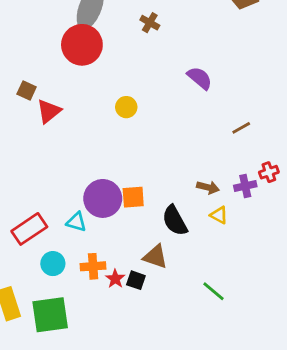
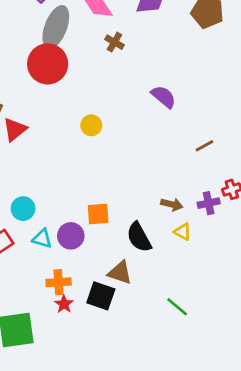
purple circle: (103, 198) -> (71, 236), moved, size x0.7
cyan circle: (53, 264) -> (23, 209), moved
red star: (115, 279) -> (64, 304), moved
black square: (136, 280) -> (101, 296), size x1.5

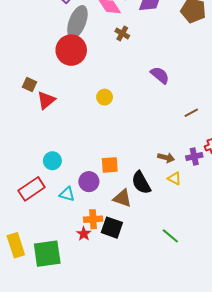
cyan triangle: (42, 239) -> (67, 194), moved
brown triangle: (120, 273) -> (122, 198), moved
orange cross: (59, 282) -> (93, 219), moved

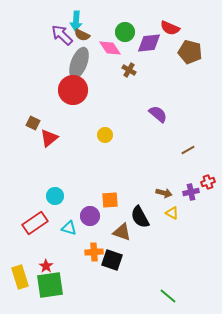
brown cross: (122, 33) -> (129, 70), moved
red star: (84, 234) -> (46, 266), moved
green line: (170, 236) -> (168, 296), moved

